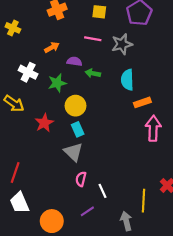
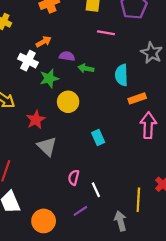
pink line: (93, 39) -> (106, 33), moved
gray star: (122, 44) -> (152, 53), moved, turned -30
white cross: (28, 72) -> (28, 61), moved
cyan rectangle: (78, 129) -> (98, 137), moved
gray triangle: (73, 152) -> (47, 146), moved

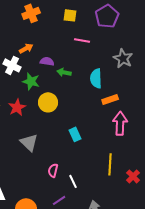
green star: (49, 78) -> (31, 81), turned 30
red star: (36, 120) -> (17, 107), moved
yellow line: (138, 200) -> (110, 164), moved

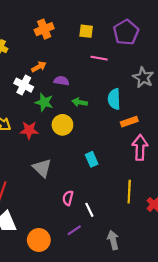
green arrow: (64, 72) -> (80, 102), moved
red star: (17, 107) -> (29, 130), turned 30

